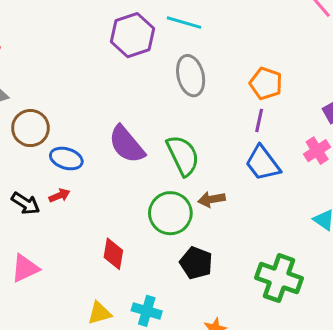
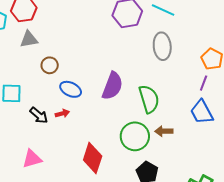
brown circle: (30, 128) -> (50, 65), size x0.7
purple semicircle: (127, 144) -> (112, 86), turned -128
red diamond: (113, 254) -> (93, 158), size x1.4

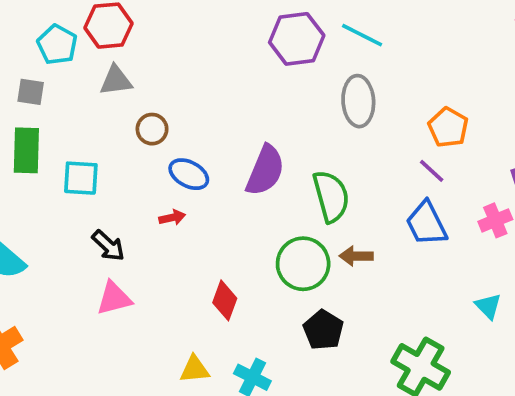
purple line: (204, 83) -> (432, 171), turned -70
black arrow: (39, 115) -> (108, 246), moved
red diamond: (93, 158) -> (225, 300), size x0.7

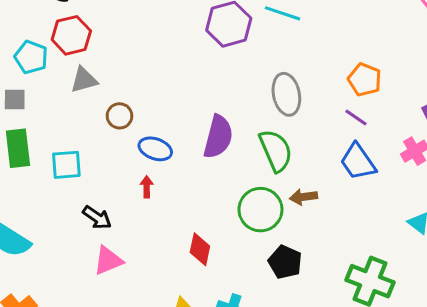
gray ellipse: (358, 101) -> (286, 94), moved
red arrow: (172, 218) -> (147, 187), turned -70

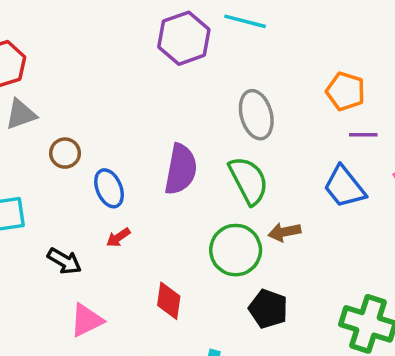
purple line: (356, 118) -> (363, 135), moved, turned -30
blue ellipse: (155, 149) -> (109, 188), turned 52
red arrow: (147, 187) -> (118, 237), moved, turned -120
black arrow: (97, 218) -> (64, 261), moved
pink triangle: (108, 261) -> (86, 320), moved

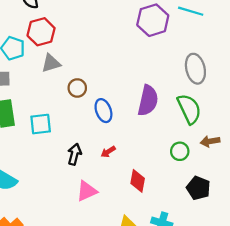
red arrow: (118, 237) -> (108, 152), moved
green circle: (236, 250) -> (180, 151), size x0.6
black arrow: (64, 261) -> (74, 154), turned -108

